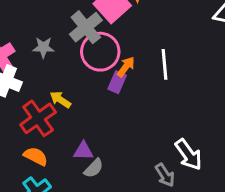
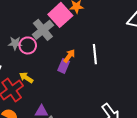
pink circle: (100, 52) -> (28, 45), moved, size x0.7

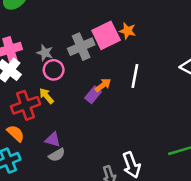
pink circle: (28, 45) -> (54, 70), moved
white line: (95, 54) -> (135, 76), moved

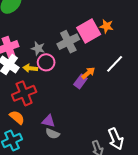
white line: (135, 76) -> (115, 64), turned 36
yellow arrow: (46, 96) -> (30, 68), moved, turned -40
gray semicircle: (57, 155) -> (53, 134), turned 56

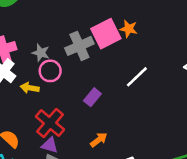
yellow arrow: (30, 68) -> (30, 88), moved
orange arrow: (88, 73) -> (99, 140), moved
red cross: (24, 93) -> (50, 123), moved, turned -30

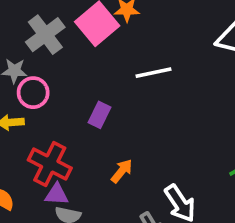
gray cross: (79, 46) -> (45, 35), moved
white line: (137, 77) -> (154, 73), turned 45

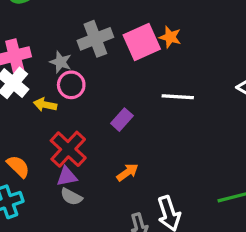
purple triangle: (57, 194) -> (67, 176), turned -30

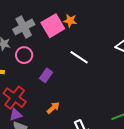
pink circle: (71, 85) -> (24, 55), moved
white line: (178, 97) -> (79, 57), turned 36

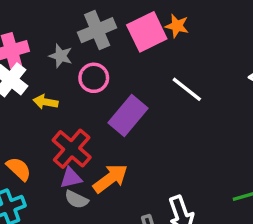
purple rectangle: (46, 75) -> (128, 115), size x1.6
orange arrow: (53, 108) -> (110, 178), moved, size x1.5

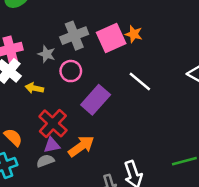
gray semicircle: (76, 199) -> (45, 161), moved, turned 132

